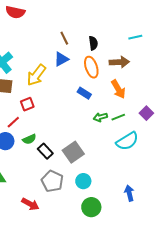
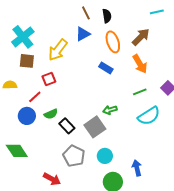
black semicircle: (93, 43) -> (107, 16), moved
brown arrow: (119, 62) -> (141, 37), turned -42
green arrow: (100, 117) -> (110, 110), moved
blue arrow: (129, 193) -> (137, 168), moved

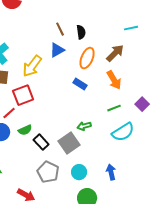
orange ellipse: (113, 42) -> (87, 58), turned 40
red square: (49, 79) -> (23, 95), size x1.5
blue arrow: (137, 168) -> (111, 172), moved

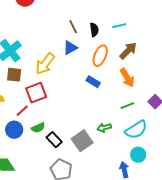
cyan line: (131, 28) -> (119, 26), moved
green arrow: (84, 126) -> (104, 128), moved
cyan circle: (79, 172) -> (138, 155), moved

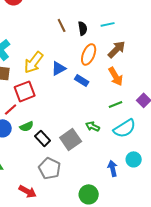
blue triangle: (70, 48) -> (59, 68), moved
green arrow: (104, 128) -> (93, 126), turned 40
cyan circle: (138, 155) -> (134, 159), moved

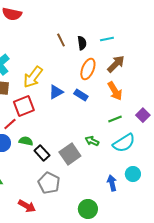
blue triangle: (59, 68) -> (56, 92), moved
green semicircle: (27, 126) -> (26, 141), turned -144

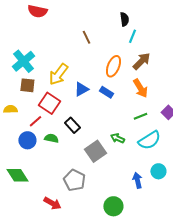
cyan line: (107, 39) -> (132, 36), turned -56
black semicircle: (82, 43) -> (124, 19), moved
red square: (24, 106) -> (49, 103), turned -35
black rectangle: (42, 153) -> (72, 125), moved

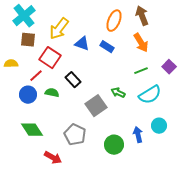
brown arrow: (141, 61) -> (142, 16), turned -66
blue triangle: (81, 89) -> (82, 44), turned 49
green diamond: (17, 175) -> (32, 130), moved
green circle: (113, 206) -> (114, 145), moved

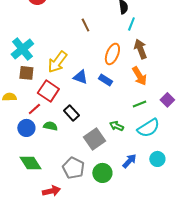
blue arrow: (138, 135) -> (129, 161), moved, turned 56
green circle: (114, 145) -> (102, 173), moved
red arrow: (53, 158) -> (51, 191), turned -42

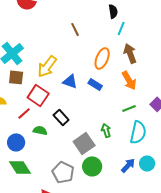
green arrow: (116, 126) -> (106, 130), turned 48
blue circle: (26, 128) -> (16, 142), moved
cyan semicircle: (148, 128) -> (138, 132), turned -45
blue arrow: (129, 161) -> (128, 165), moved
green circle: (102, 173) -> (92, 166), moved

